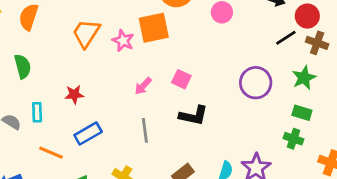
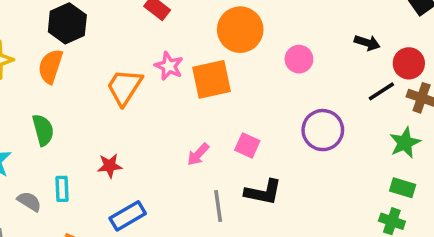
pink star: (123, 41) -> (169, 66), moved
purple circle: (256, 83) -> (323, 130), moved
gray line: (145, 130) -> (218, 206), moved

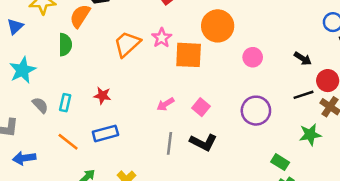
green semicircle: (43, 130) -> (65, 45), moved
green rectangle: (403, 188) -> (280, 162), moved

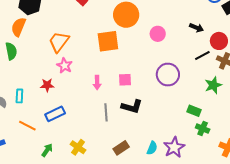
pink star: (162, 38) -> (65, 66), moved
pink arrow: (165, 104) -> (97, 83), turned -48
pink square: (201, 107) -> (125, 80), turned -32

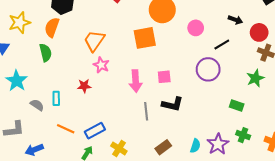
black line: (202, 55) -> (222, 45), moved
pink arrow: (97, 83) -> (136, 81), size x1.5
blue rectangle: (55, 114) -> (95, 131), moved
green cross: (203, 129) -> (243, 135), moved

